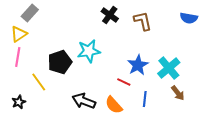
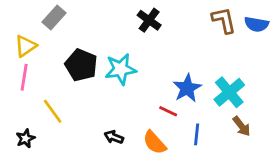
gray rectangle: (30, 13) -> (54, 17), moved
brown L-shape: (143, 21) -> (224, 20), moved
black pentagon: (60, 62) -> (81, 65), moved, turned -30
black arrow: (84, 101) -> (114, 137), size x0.6

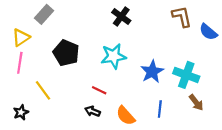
blue semicircle: (256, 24) -> (208, 32), moved, turned 30
cyan star: (121, 69) -> (114, 56), moved
cyan cross: (229, 92) -> (186, 75), turned -30
red line: (168, 111) -> (99, 90), moved

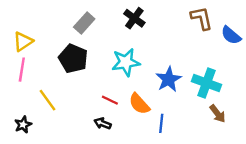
gray rectangle: (44, 14) -> (84, 23), moved
blue line: (160, 109) -> (161, 123), moved
orange semicircle: (126, 116) -> (139, 104), moved

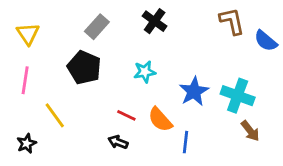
yellow triangle: (23, 41) -> (28, 34), moved, turned -30
cyan star: (126, 62) -> (145, 72), size x0.7

